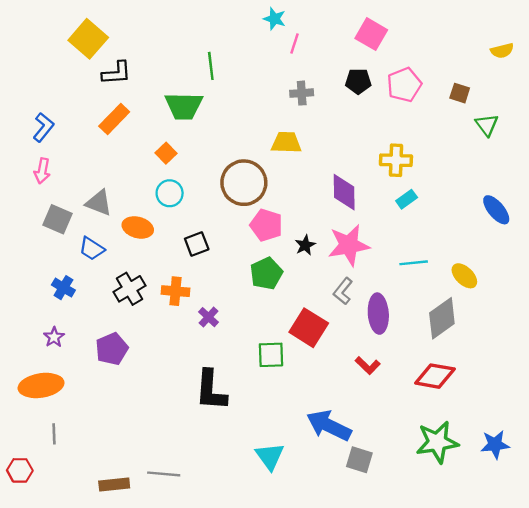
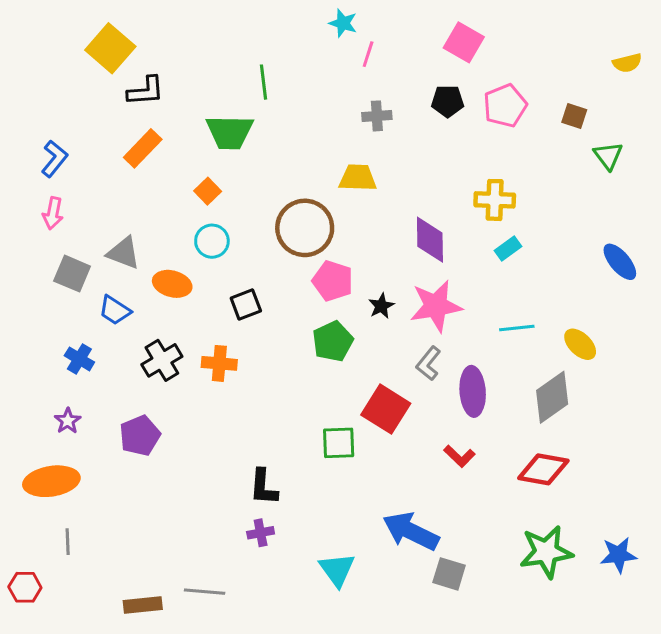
purple cross: (208, 317) -> (261, 533), moved, turned 36
black L-shape: (211, 390) -> (263, 487), size x0.7

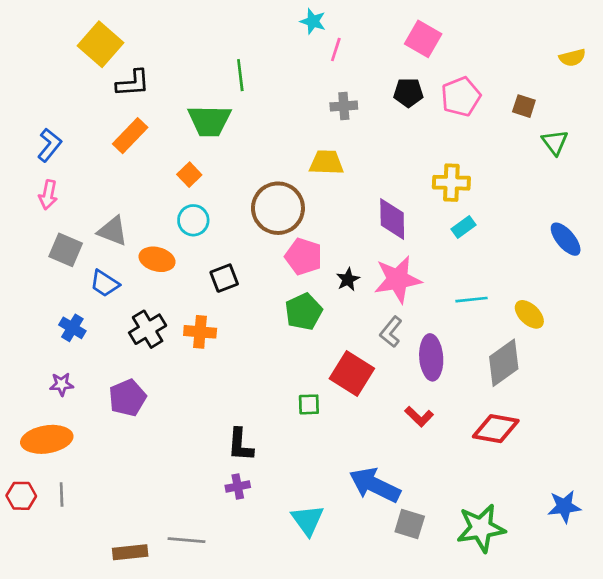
purple star: (68, 421) -> (62, 384), turned 30
green square: (339, 443) -> (309, 404), size x0.7
green star: (546, 552) -> (481, 528), moved
red hexagon: (25, 587) -> (21, 496), moved

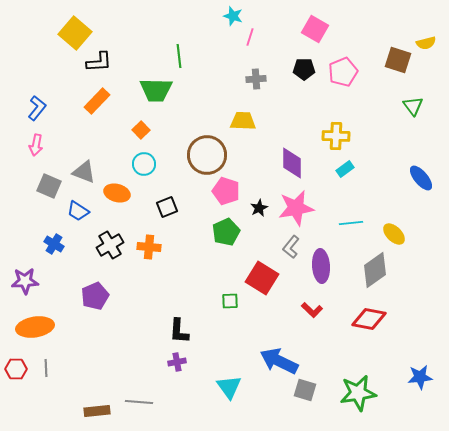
brown square: (524, 106) -> (398, 60), moved, size x1.5
purple star: (62, 384) -> (25, 281), moved, size x1.5

